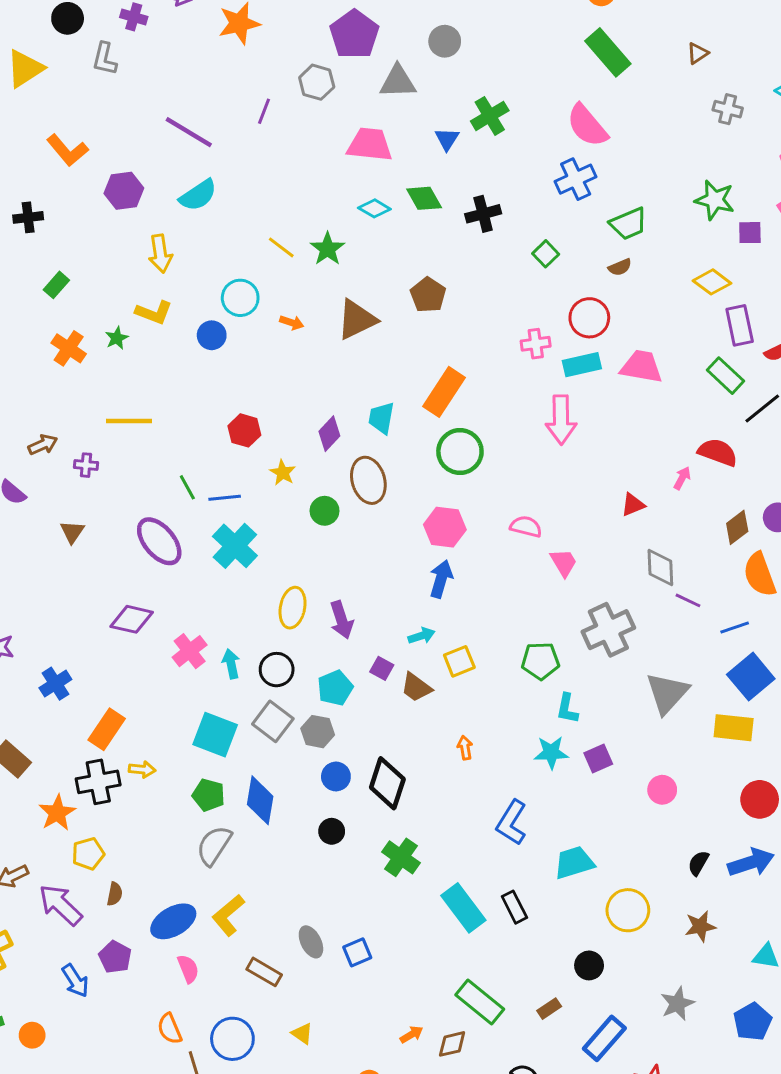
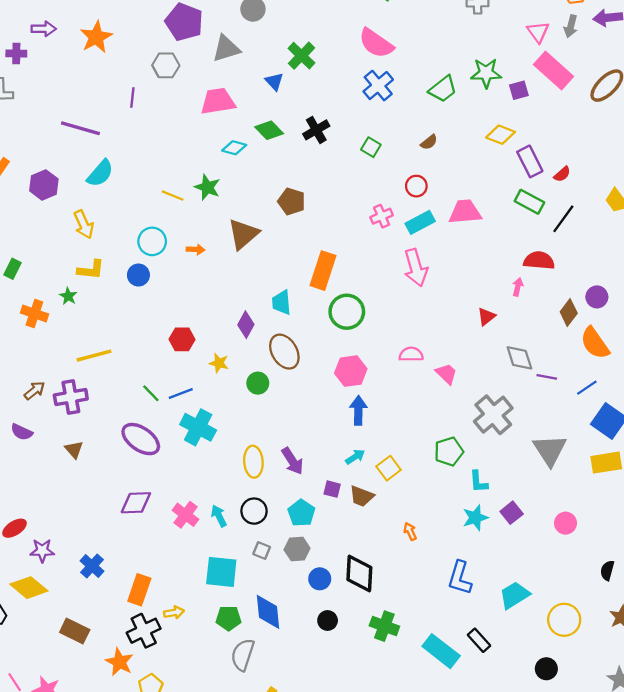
green trapezoid: (628, 224) -> (443, 89), moved
red circle: (589, 318) -> (416, 186), size x0.7
purple cross: (86, 465) -> (71, 397), size x1.8
gray square: (273, 721) -> (262, 550), size x0.6

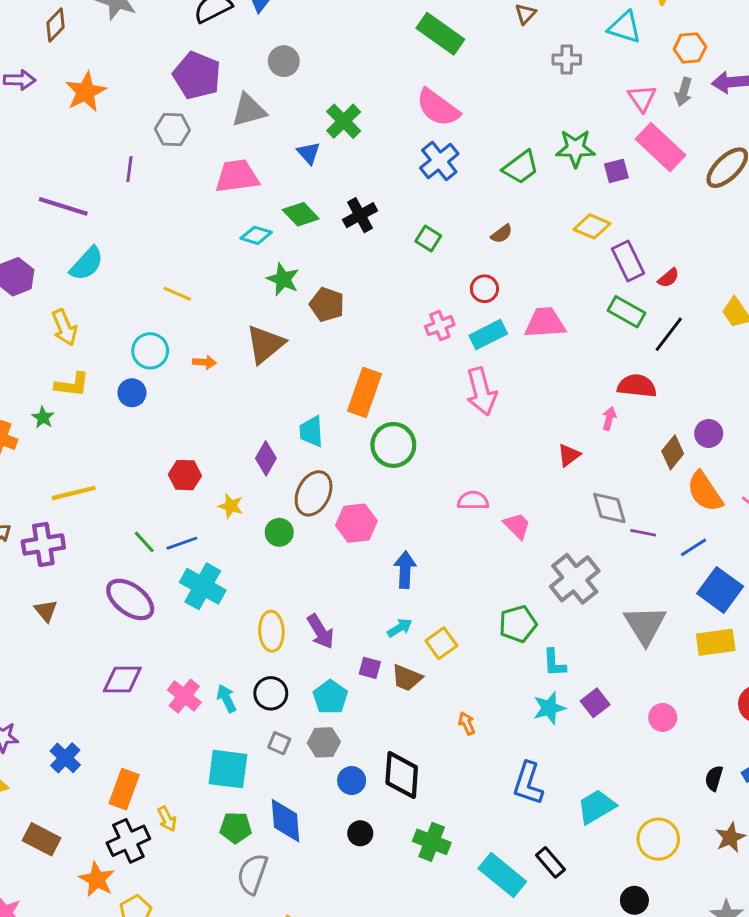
green star: (207, 187) -> (283, 279), moved
brown ellipse: (284, 352) -> (314, 493), turned 56
pink hexagon: (351, 371) -> (356, 523), moved
yellow arrow: (174, 613) -> (167, 819), turned 72

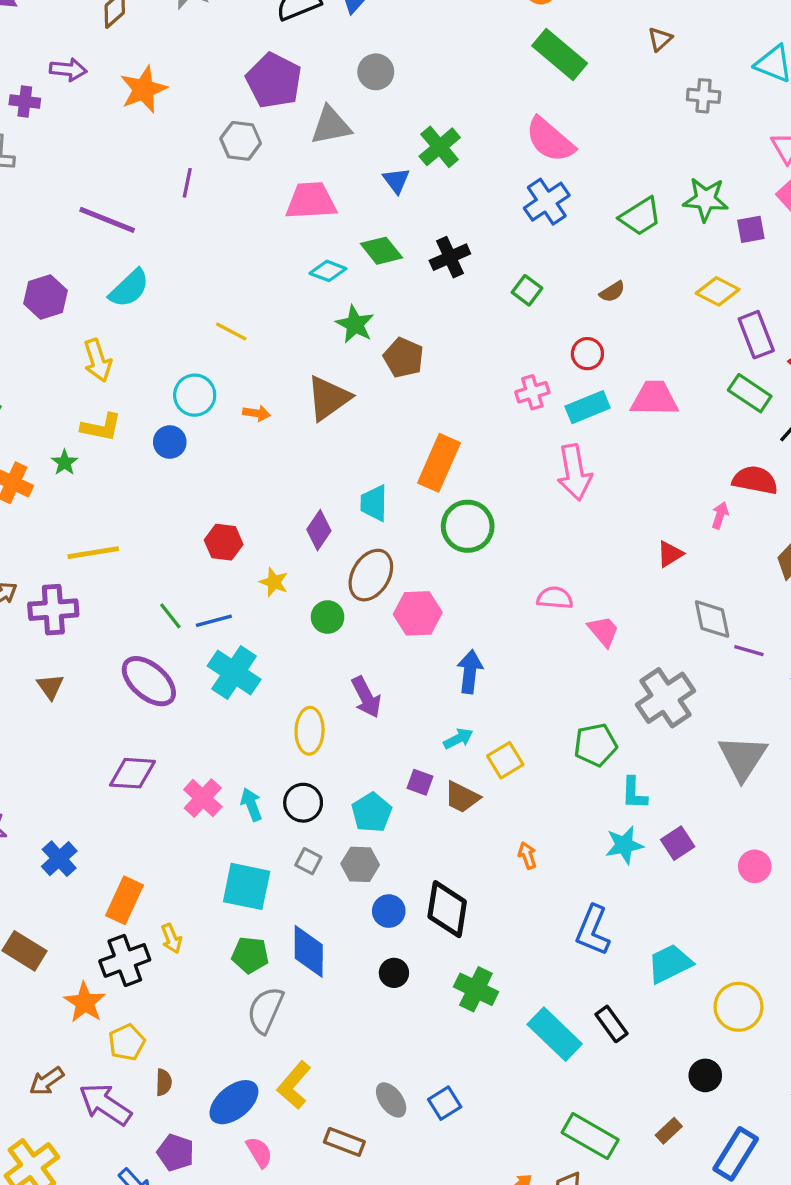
purple arrow: (321, 631) -> (366, 697), moved

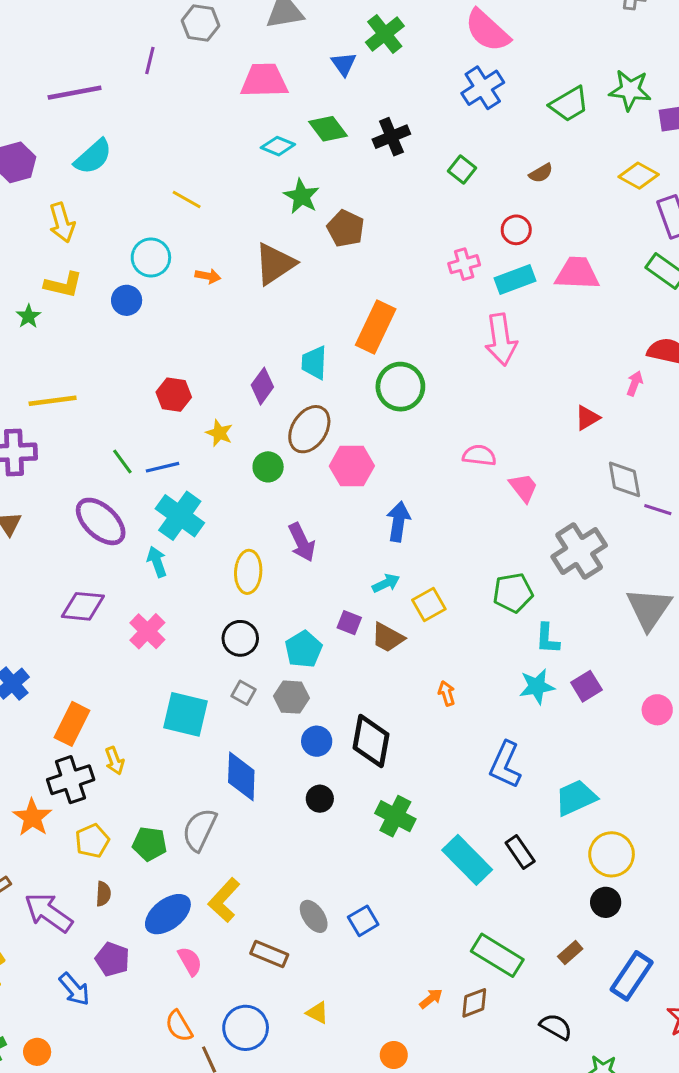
purple line: (107, 220) -> (75, 93), turned -34
cyan arrow: (251, 805) -> (157, 562), moved
green pentagon: (250, 955) -> (150, 844), moved
yellow circle: (738, 1007) -> (612, 854), moved
yellow pentagon: (127, 1042) -> (92, 841), moved

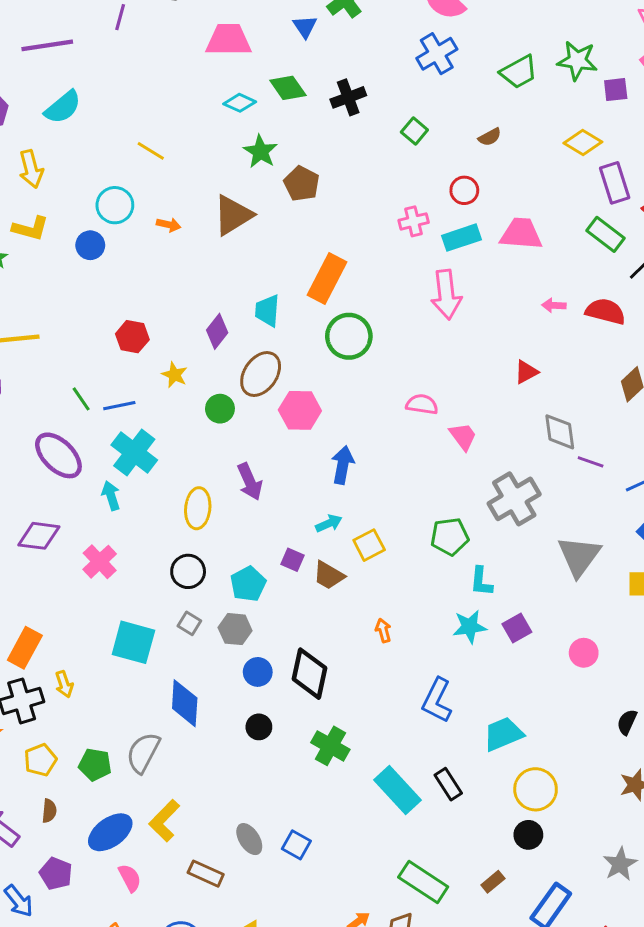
pink arrow: (635, 383) -> (554, 305), moved, turned -110
blue square: (363, 921) -> (296, 845), turned -32

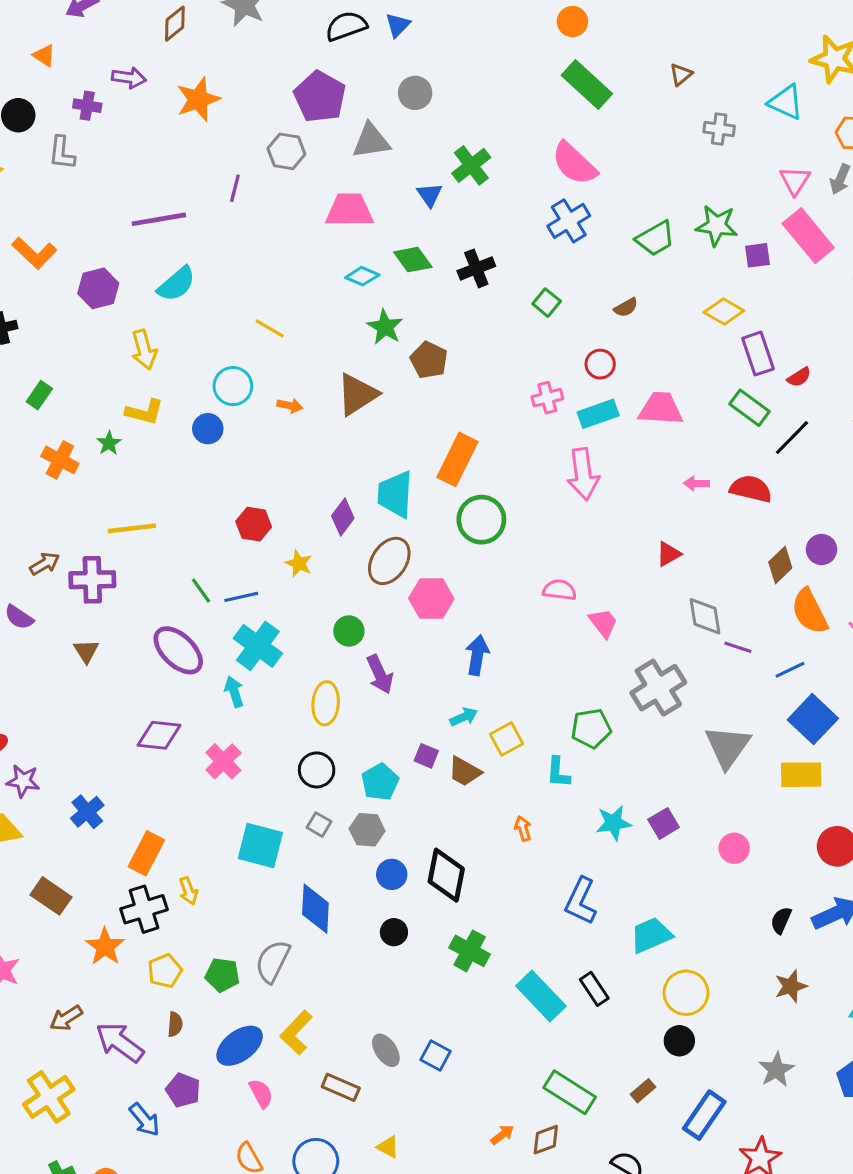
cyan trapezoid: (267, 311) -> (395, 494), size x1.4
green circle: (220, 409) -> (349, 631), moved
cyan L-shape: (481, 581) -> (558, 772), moved

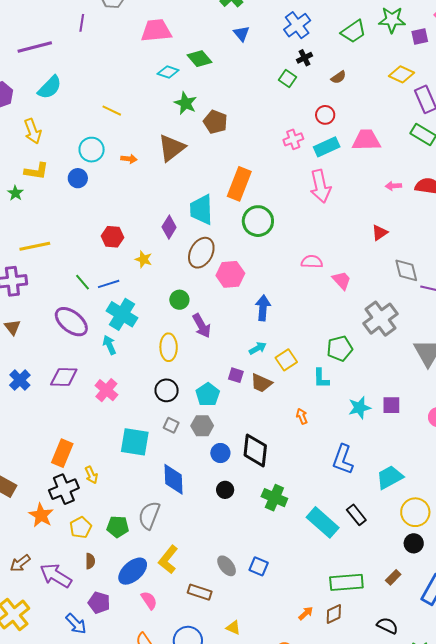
blue triangle: (430, 195) -> (241, 34), moved
black cross: (476, 268) -> (305, 58), moved, size x0.7
blue cross: (87, 812) -> (20, 380), moved
purple square: (664, 823) -> (391, 405), turned 36
green rectangle: (570, 1092) -> (346, 582), turned -32

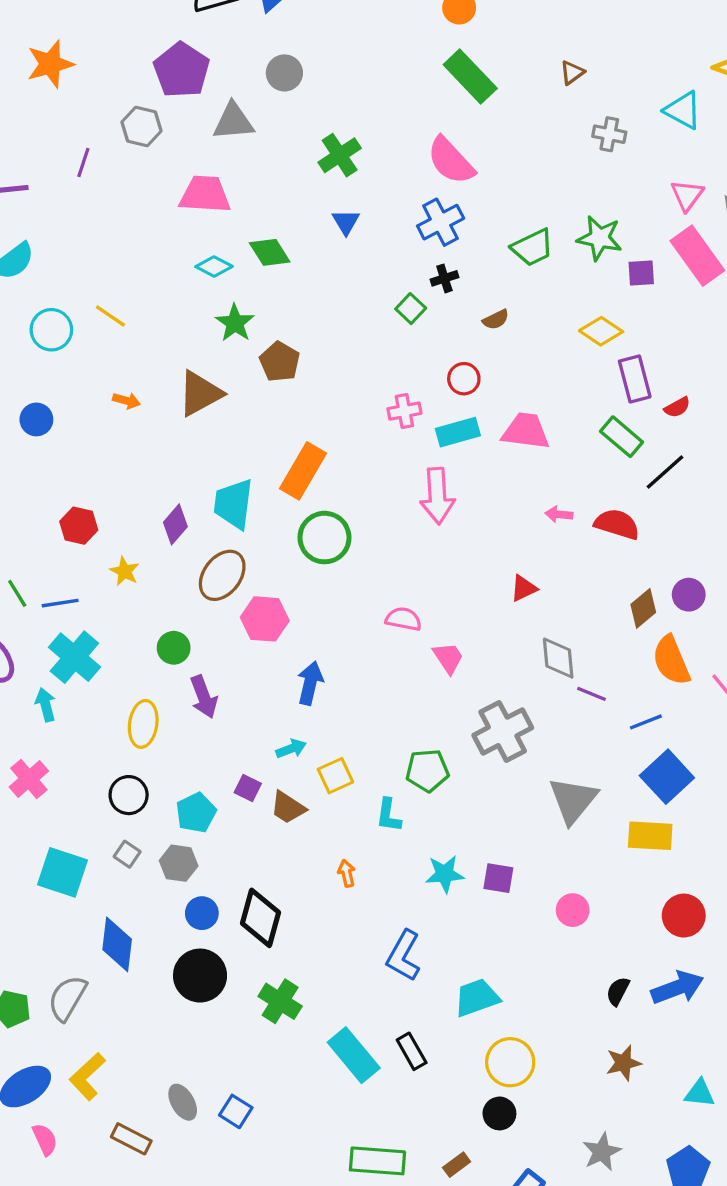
cyan circle: (92, 150) -> (51, 330), moved
black circle: (225, 490) -> (200, 976), size x1.8

